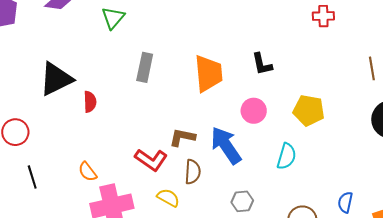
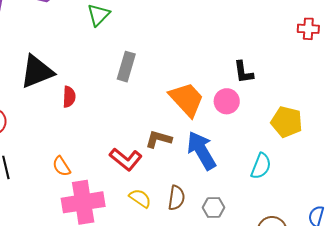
orange trapezoid: (208, 73) -> (187, 99), moved, turned -42
pink circle: (254, 111) -> (227, 101), moved
brown semicircle: (193, 172) -> (176, 198), moved

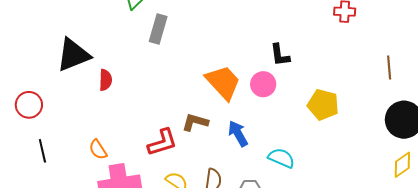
gray rectangle: (126, 67) -> (158, 29), moved
blue arrow: (201, 151) -> (238, 134), size x0.7
red L-shape: (126, 159) -> (162, 142), turned -56
cyan semicircle: (261, 166) -> (281, 158), moved, turned -88

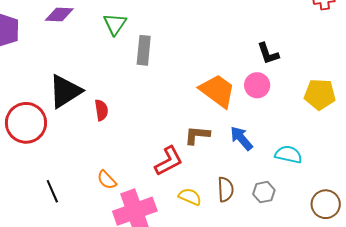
red circle: (29, 105) -> (26, 123), moved, size x1.5

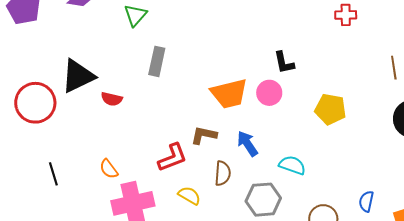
gray rectangle: (144, 50) -> (157, 61), moved
orange trapezoid: (217, 91) -> (229, 94), turned 123
red semicircle: (101, 110) -> (112, 99), turned 105
brown semicircle: (226, 189) -> (223, 173), moved
gray hexagon: (264, 192) -> (263, 200), size x1.6

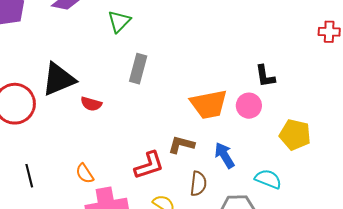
yellow pentagon: (330, 109) -> (295, 135), moved

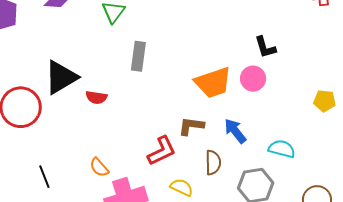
yellow pentagon: (295, 135) -> (325, 101), moved, size x0.7

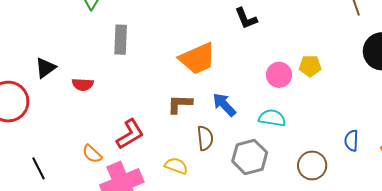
black triangle: (61, 77) -> (45, 68), size x0.6
pink circle: (253, 79) -> (279, 75), moved
red L-shape: (162, 151) -> (130, 134), moved

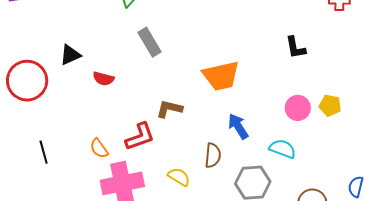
black L-shape: (246, 18) -> (295, 48), moved
gray rectangle: (121, 40) -> (149, 42), turned -44
brown L-shape: (180, 104) -> (169, 109), moved

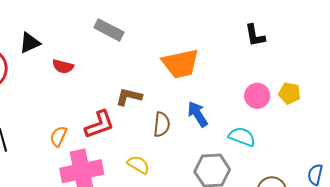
gray rectangle: (149, 42) -> (109, 30), turned -32
orange semicircle: (99, 148) -> (58, 136), turned 60
brown semicircle: (213, 155) -> (162, 124), moved

